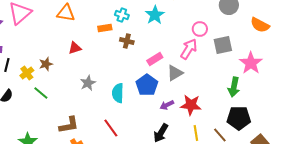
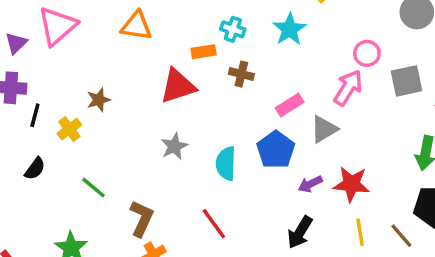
red triangle: (75, 48) -> (178, 86), moved, size x1.6
brown star: (46, 64) -> (99, 100), moved
green line: (41, 93) -> (93, 188), moved
brown L-shape: (69, 125) -> (142, 219), turned -55

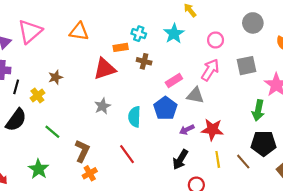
pink circle: (367, 53) -> (216, 40), moved
gray triangle: (324, 129) -> (195, 95), turned 42
black semicircle: (35, 169) -> (16, 120), size x1.6

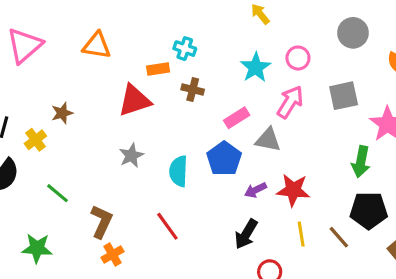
cyan star: (174, 34) -> (256, 67), moved
green star: (38, 169) -> (37, 248), turned -30

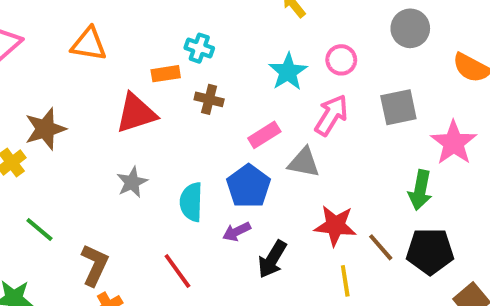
brown star: (62, 113) -> (45, 129), size x1.5
purple arrow: (256, 190) -> (237, 232), moved
black arrow: (246, 234) -> (272, 259), moved
brown line: (339, 237) -> (381, 247), moved

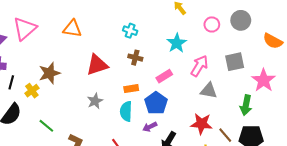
pink circle: (341, 60) -> (212, 24), moved
orange rectangle: (166, 74) -> (131, 89), moved
gray triangle: (304, 162) -> (209, 91), moved

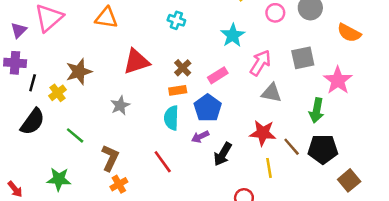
brown cross: (135, 58) -> (183, 68), moved, turned 32
gray star: (95, 101) -> (120, 105), moved

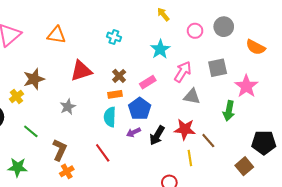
black pentagon: (323, 149) -> (264, 143), moved
black arrow: (223, 154) -> (157, 135), moved
brown square: (349, 180) -> (244, 166), moved

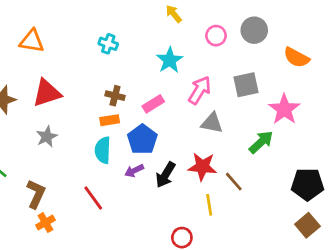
red triangle: (81, 71) -> (47, 93), moved
brown cross: (119, 76) -> (115, 96), turned -32
green arrow: (229, 111) -> (261, 142), turned -144
brown square: (244, 166) -> (307, 225), moved

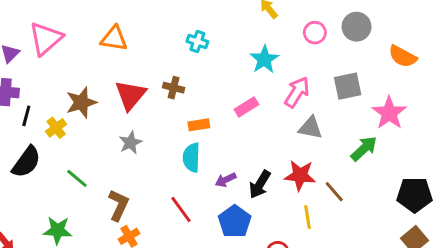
red triangle: (47, 93) -> (130, 95), turned -32
brown cross: (115, 96) -> (174, 88), moved
blue pentagon: (142, 139) -> (235, 221), moved

